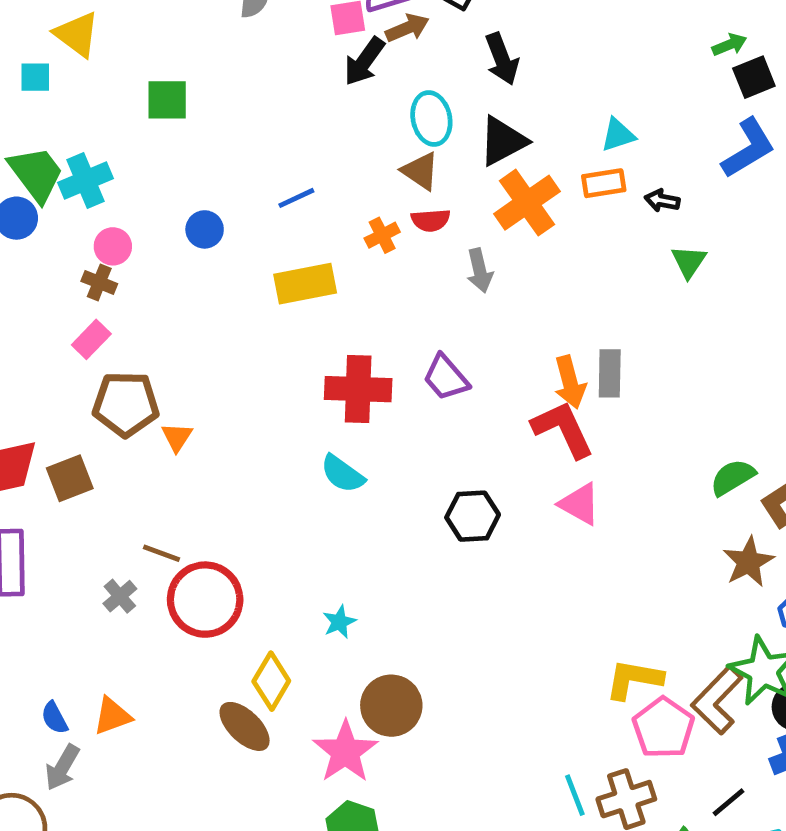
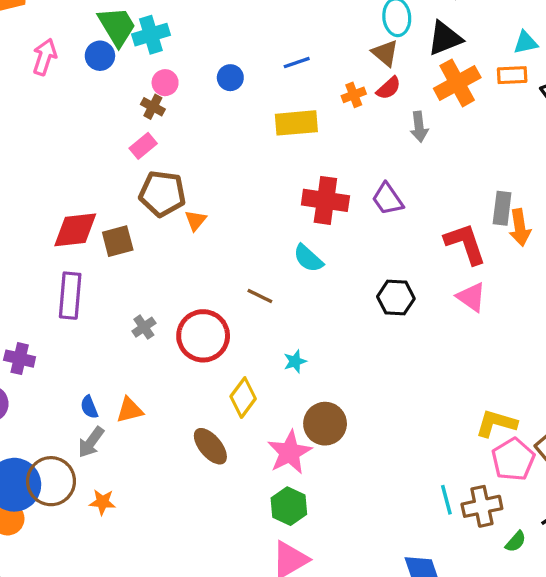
red semicircle: (431, 220) -> (389, 88), turned -44
orange arrow: (570, 382) -> (520, 227), moved
brown line: (161, 553) -> (260, 296), moved
brown ellipse: (245, 726) -> (210, 446), moved

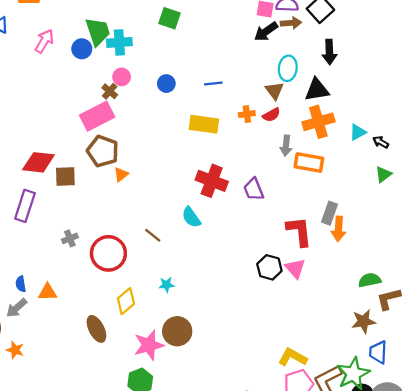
cyan triangle: (526, 43) -> (358, 132), moved, turned -30
orange rectangle: (512, 75) -> (309, 163), moved, size x1.4
pink rectangle: (143, 146) -> (97, 116), size x1.8
black hexagon: (396, 298) -> (269, 267), moved

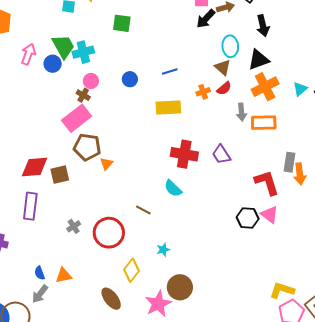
pink arrow: (44, 41) -> (28, 54), moved

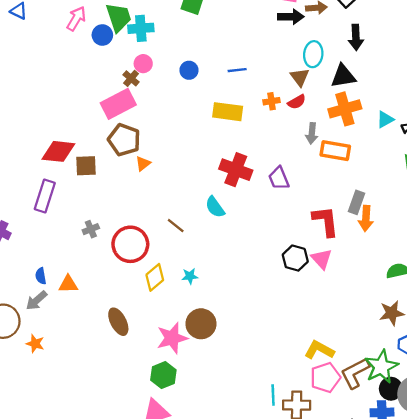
black arrow: (206, 19) -> (291, 17), turned -145
yellow diamond: (132, 270) -> (155, 277), moved

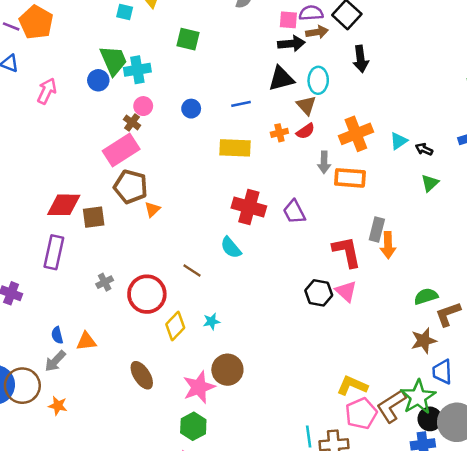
pink arrow: (76, 19) -> (47, 91), moved
black triangle: (343, 76) -> (281, 79), moved

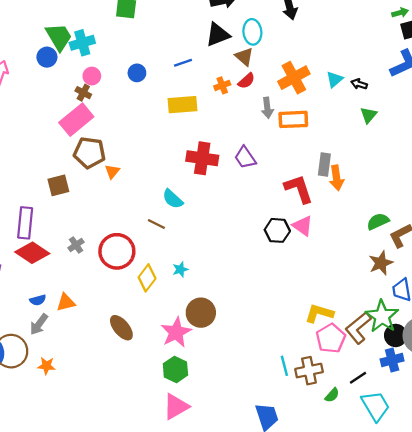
red diamond: (64, 205) -> (32, 253), moved, turned 40
cyan semicircle: (231, 248) -> (173, 199), moved
blue semicircle: (57, 335) -> (38, 300), turned -84

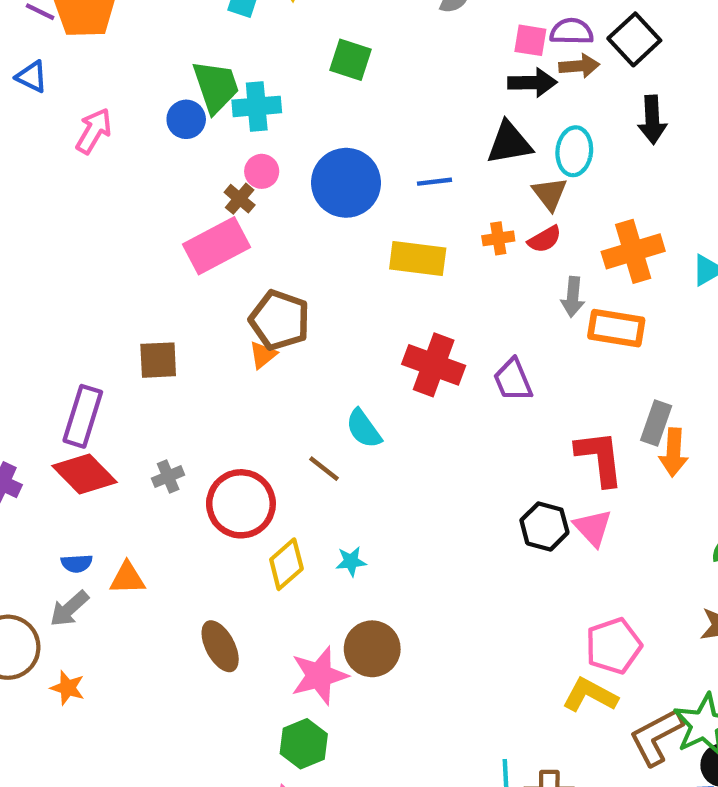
blue circle: (137, 73) -> (346, 183), size x2.0
brown pentagon: (89, 153) -> (280, 320), moved
pink pentagon: (331, 338) -> (613, 646), moved

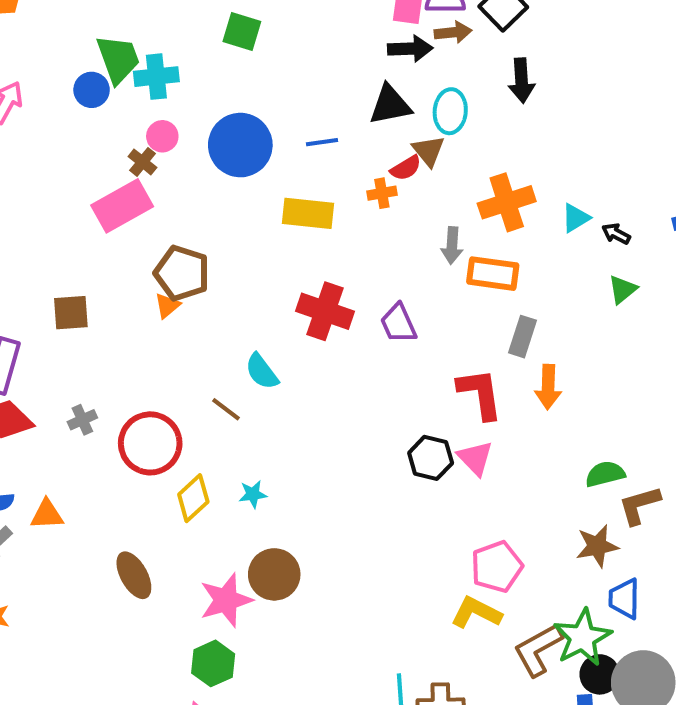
red semicircle: (545, 239) -> (406, 168), moved
gray rectangle: (656, 423) -> (523, 337), moved

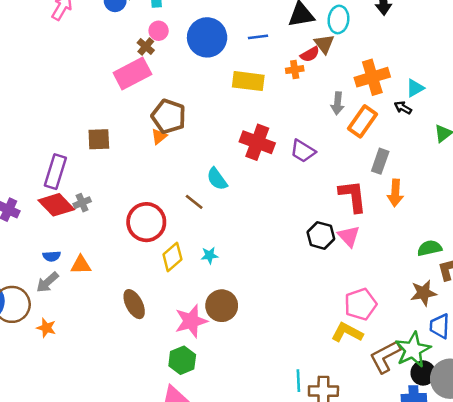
black arrow: (616, 234) -> (403, 108), moved
orange rectangle: (493, 274) -> (363, 121), turned -64
purple trapezoid: (398, 323) -> (303, 151), turned -36
gray cross: (82, 420) -> (82, 203), moved

